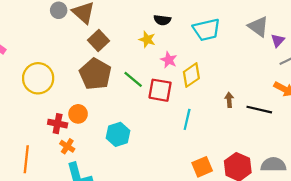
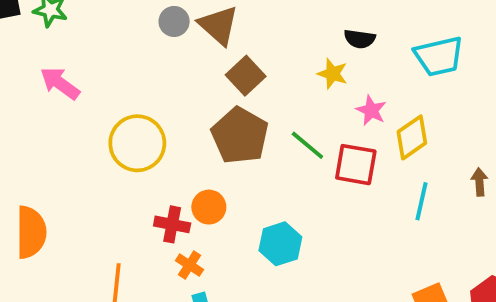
cyan line: (187, 119) -> (422, 201), moved

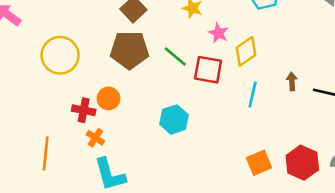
brown pentagon: (240, 136) -> (129, 50), turned -30
cyan hexagon: (280, 244) -> (174, 119), moved

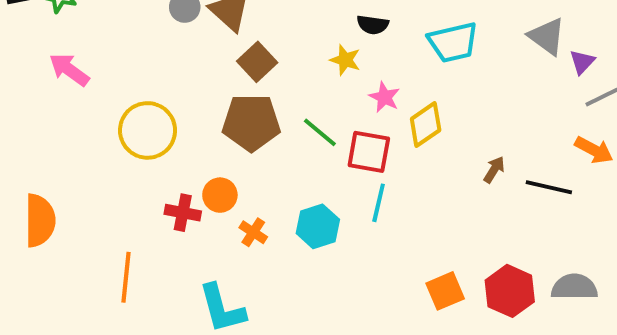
brown arrow: (292, 81) -> (494, 170), turned 36
cyan line: (253, 95) -> (379, 203), moved
orange cross: (95, 138) -> (253, 232), moved

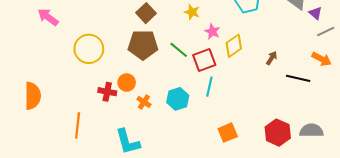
purple triangle: (582, 62) -> (315, 13), turned -32
red square: (369, 152) -> (204, 60), turned -30
brown arrow: (494, 170) -> (272, 58), moved
orange square: (445, 291) -> (228, 133), moved

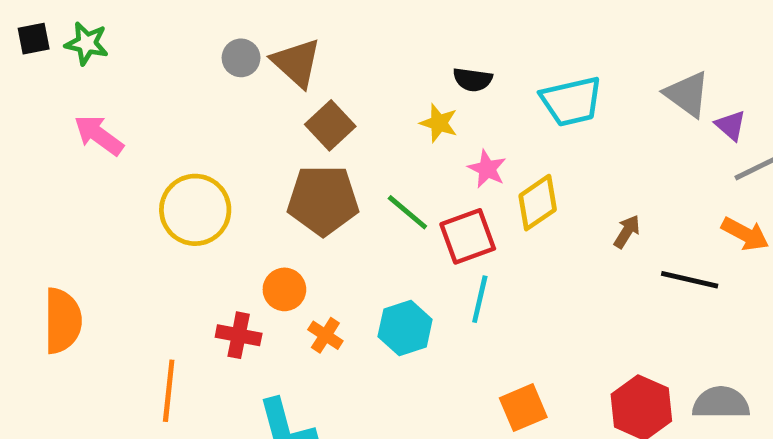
red cross: (107, 92) -> (239, 335), moved

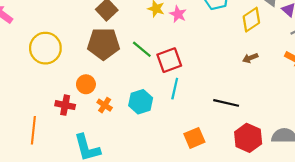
pink star: (487, 169) -> (178, 14), moved
yellow diamond: (538, 203) -> (251, 20), moved
brown arrow: (627, 232) -> (250, 58), moved, turned -144
black line: (690, 280) -> (226, 103), moved

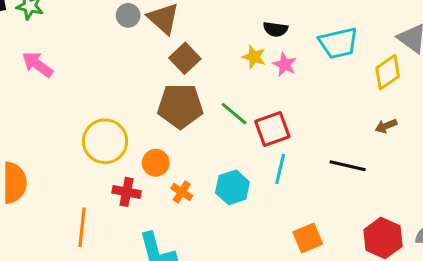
yellow circle: (45, 48) -> (105, 141), moved
black line: (226, 103) -> (348, 166), moved

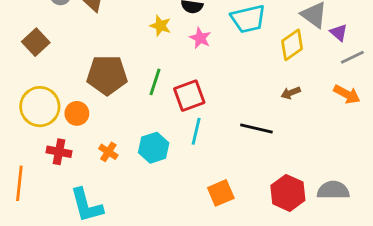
yellow star: (254, 57) -> (160, 26), moved
brown square: (185, 58) -> (36, 42), moved
green line: (234, 114) -> (155, 82), turned 68
orange circle: (156, 163) -> (77, 113), moved

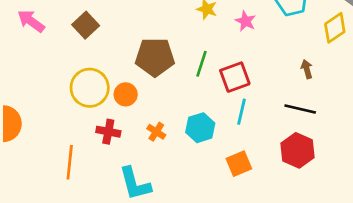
brown arrow: (291, 93) -> (307, 69), moved, turned 96
orange square: (221, 193) -> (239, 164), moved
red hexagon: (288, 193) -> (297, 150), moved

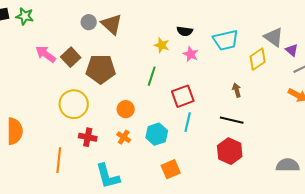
pink arrow: (31, 21) -> (46, 54), moved
brown pentagon: (155, 57) -> (101, 69), moved
green line: (202, 64) -> (152, 76), moved
orange circle: (126, 94) -> (126, 109), moved
orange square: (239, 164) -> (171, 169), moved

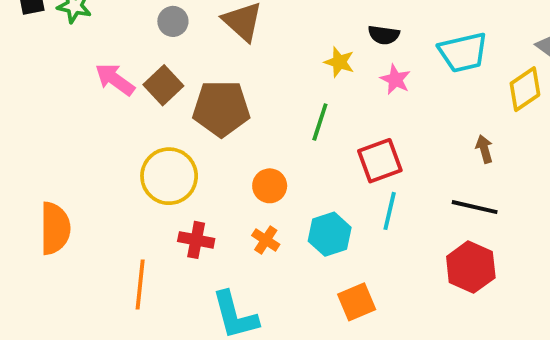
gray circle: (89, 22) -> (173, 21), moved

